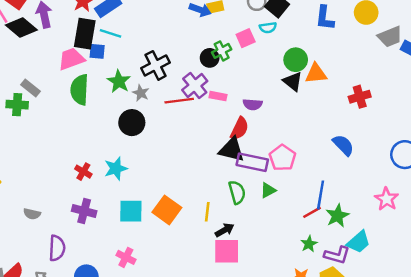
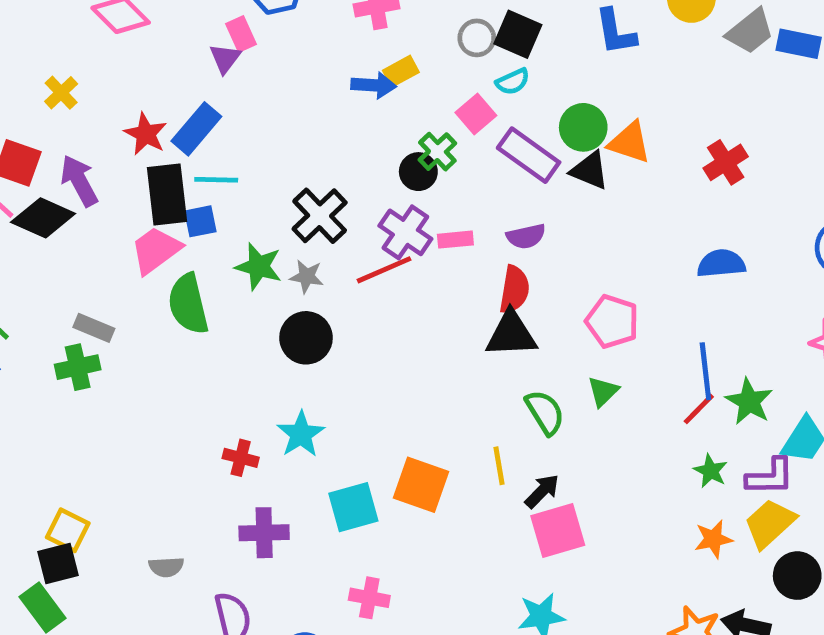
orange triangle: (316, 74) -> (630, 142), turned 40
blue semicircle: (343, 145) -> (721, 264), turned -35
purple rectangle: (252, 162) -> (529, 155), moved, turned 40

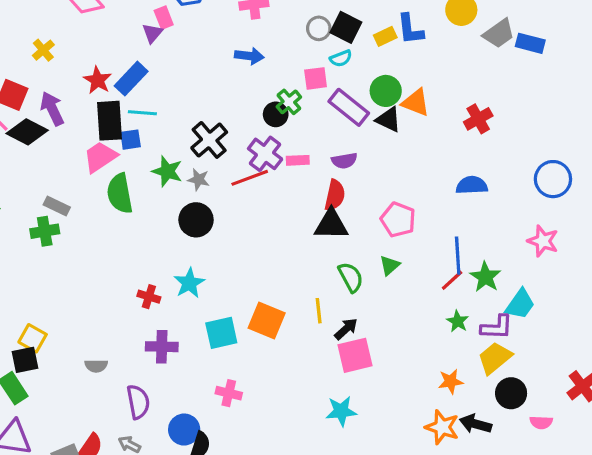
yellow rectangle: (401, 71) -> (385, 36), moved
pink square: (476, 114) -> (316, 78), turned 30
orange star: (713, 539) -> (451, 381), moved

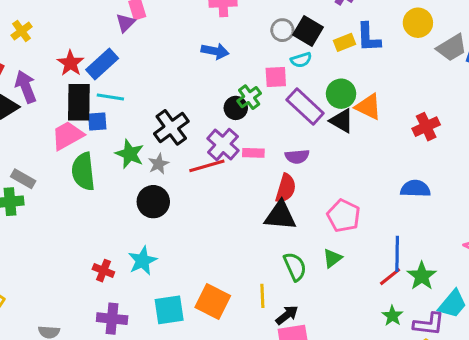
gray star: (199, 180) -> (159, 164), turned 30

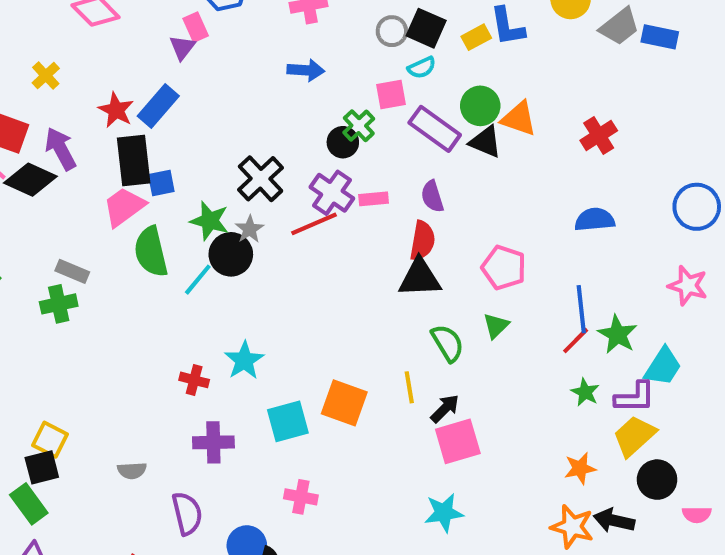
cyan line: (110, 97) -> (198, 280), moved, turned -52
purple semicircle: (297, 156) -> (432, 196), turned 85
black circle: (153, 202) -> (231, 254), moved

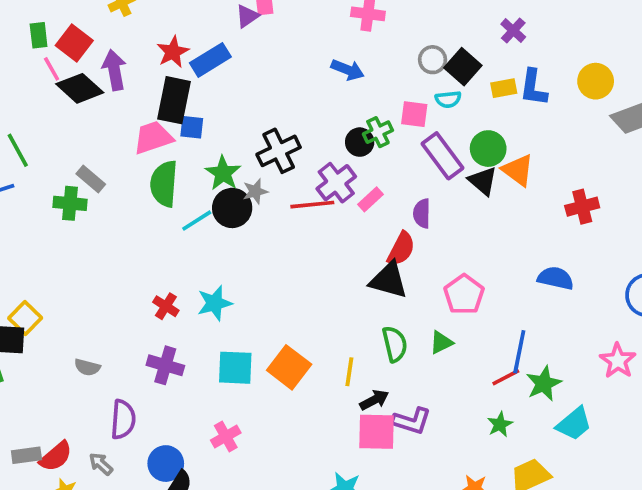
pink rectangle: (374, 199) -> (371, 199), turned -55
purple L-shape: (635, 397) -> (412, 421), moved
pink cross: (301, 497) -> (226, 436), turned 32

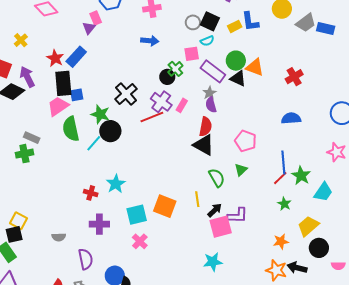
gray star: (255, 191) -> (209, 93), moved
black triangle: (389, 280) -> (204, 145), turned 30
pink cross: (226, 436) -> (140, 241), moved

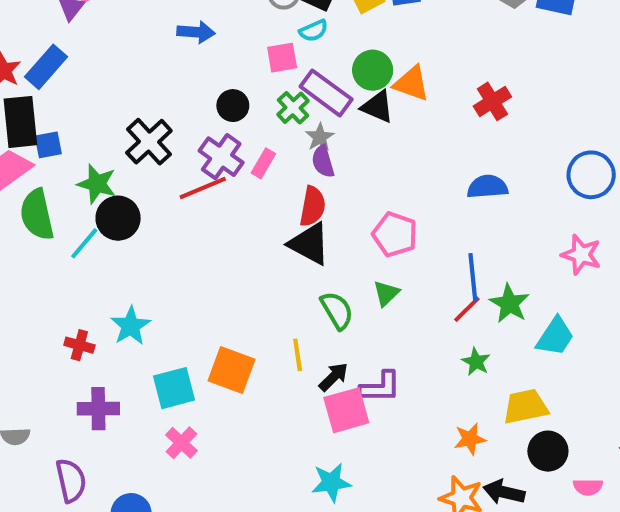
green cross: (175, 69) -> (293, 108), moved
yellow trapezoid: (308, 226) -> (525, 407), turned 30

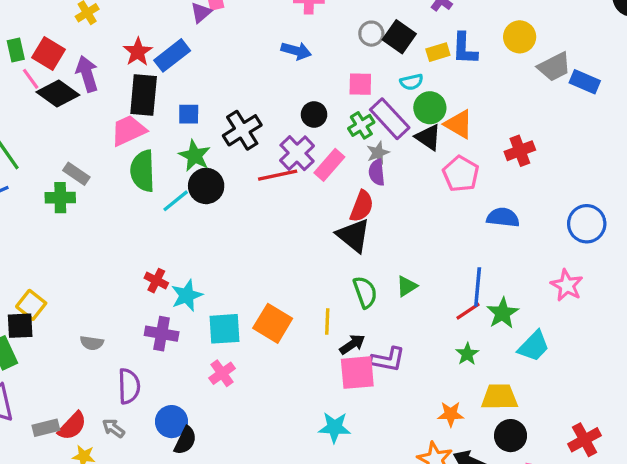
cyan semicircle: (314, 31) -> (412, 82), moved
blue square: (48, 145) -> (189, 114), moved
pink rectangle: (263, 163) -> (329, 165), size x1.4
pink pentagon: (395, 234) -> (461, 174), moved
cyan star: (131, 326) -> (187, 295), moved

